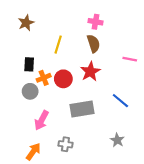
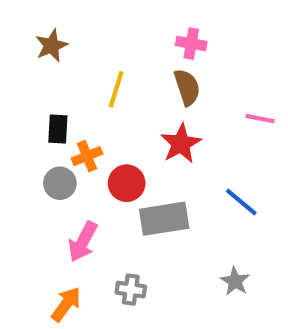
red circle: (63, 79) -> (127, 183), moved

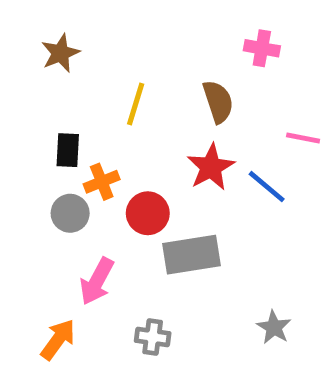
pink cross: (191, 44) -> (262, 48), moved
blue line: (241, 202) -> (267, 187), moved
orange arrow: (66, 304) -> (58, 339), moved

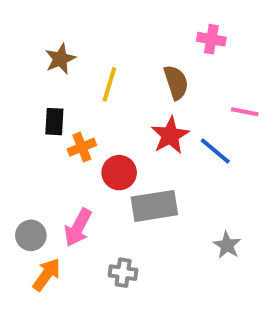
brown star: (60, 53) -> (60, 59), moved
gray circle: (70, 213) -> (31, 235), moved
gray star: (274, 327) -> (227, 245), moved

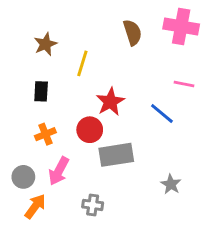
pink cross: (211, 39) -> (181, 27), moved, size x1.6
brown semicircle: (176, 82) -> (132, 32), moved
red star: (170, 135) -> (110, 102), moved
orange cross: (82, 147) -> (45, 134), moved

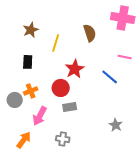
brown semicircle: (132, 32) -> (90, 33), moved
gray rectangle: (116, 155) -> (70, 107), moved, size x0.6
gray circle: (23, 177) -> (15, 100), moved

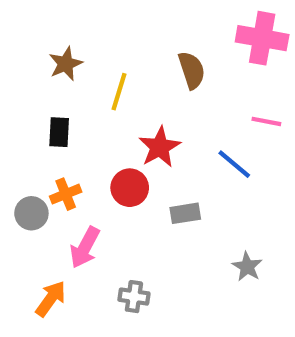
gray rectangle: (70, 107) -> (185, 213), moved

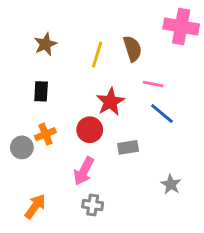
yellow line: (119, 92) -> (97, 55), moved
pink line: (266, 121) -> (153, 84), moved
pink arrow: (85, 247) -> (84, 171), moved

